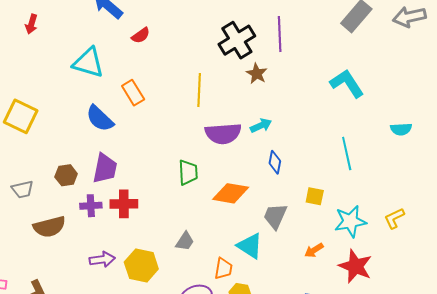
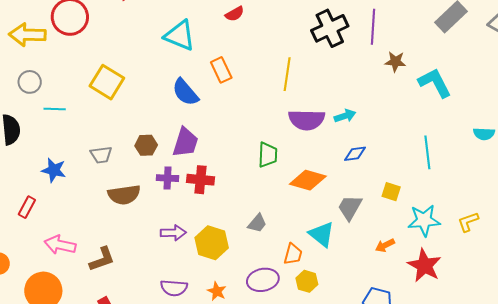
brown star: (257, 74) -> (395, 62), moved, turned -30
blue diamond: (275, 162) -> (355, 154), turned 65

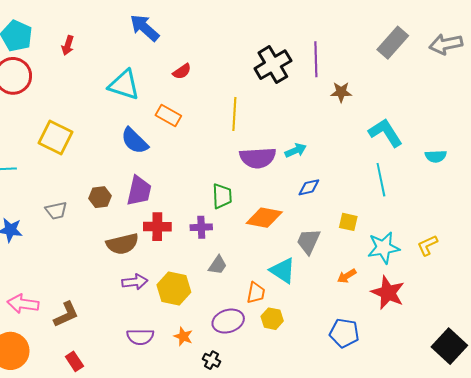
red semicircle: (235, 14) -> (182, 71), moved
orange rectangle: (221, 70) -> (168, 116), turned -30
cyan L-shape: (435, 83) -> (385, 133), moved
purple cross: (168, 178) -> (201, 227), moved
brown semicircle: (124, 195) -> (122, 244), moved

